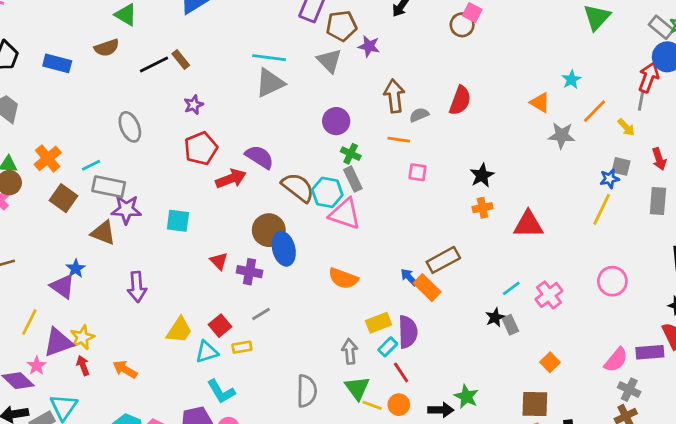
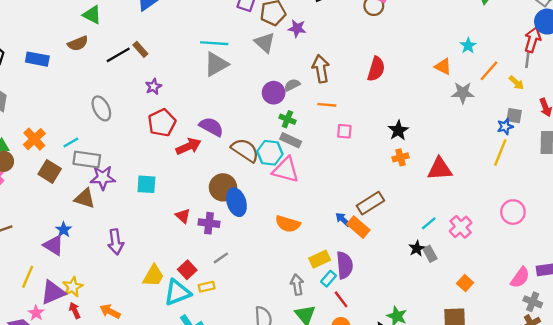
gray semicircle: (419, 115) -> (292, 85), moved
gray rectangle: (353, 179) -> (291, 140), turned -36
cyan triangle: (207, 352) -> (177, 292), size x1.4

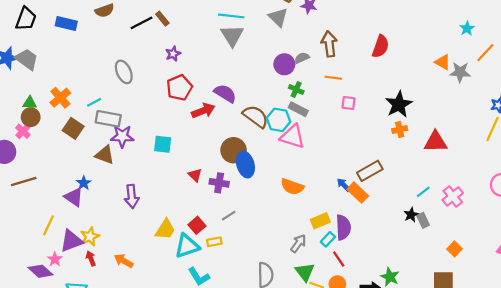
gray triangle: (216, 64) -> (232, 36), turned -35
orange triangle: (443, 67) -> (443, 62), moved
black star: (398, 130) -> (399, 104), size x1.4
gray arrow: (297, 285) -> (298, 243), turned 42

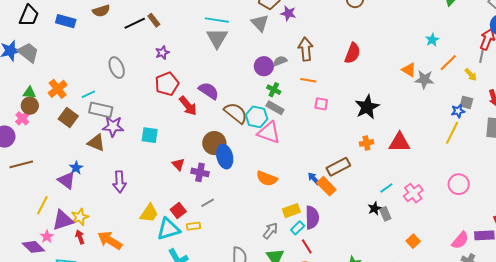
red arrow: (203, 111) -> (188, 106), turned 70
orange cross: (400, 130) -> (366, 143), moved
orange arrow: (124, 261) -> (110, 240), size x1.4

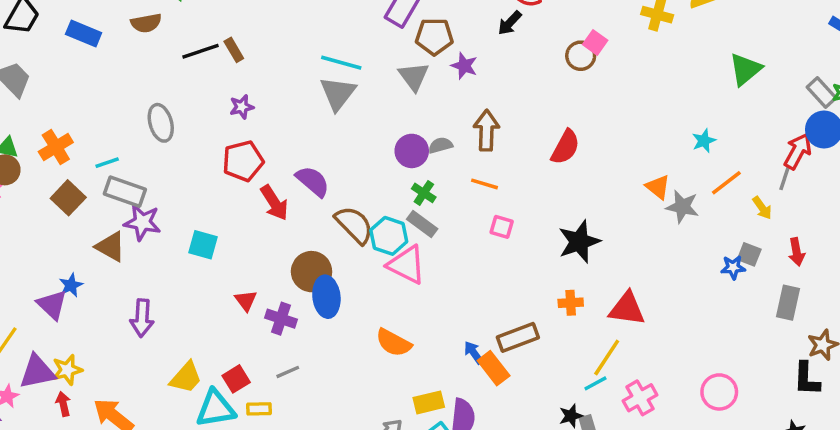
yellow line: (452, 133) -> (607, 357), moved

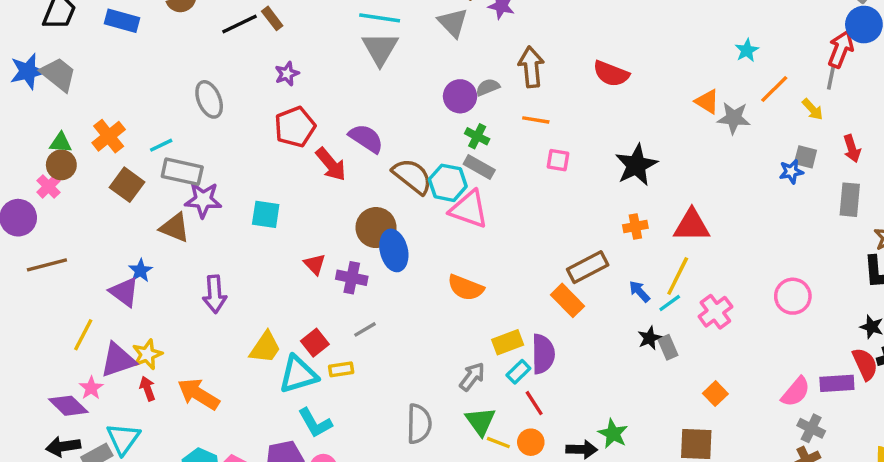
red semicircle: (565, 147) -> (611, 74), turned 90
blue arrow: (474, 353) -> (639, 291), moved

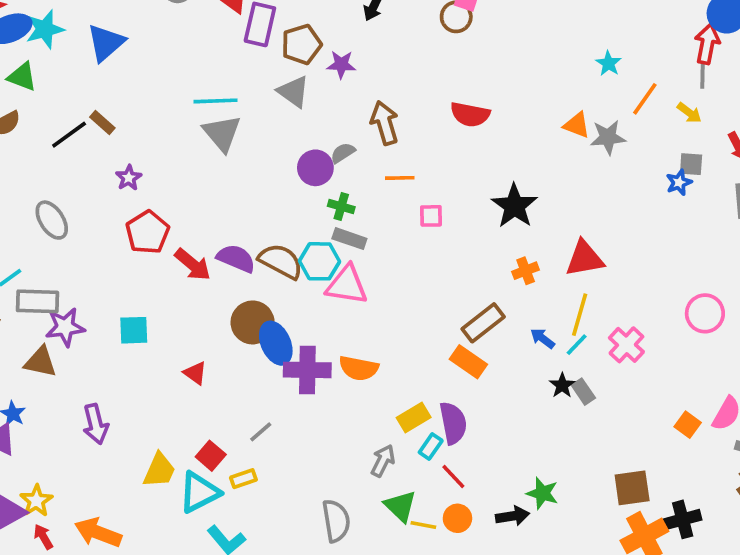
purple semicircle: (366, 138) -> (236, 258), moved
purple cross: (352, 278) -> (307, 370), moved, size x1.4
orange square: (715, 394) -> (688, 425), moved

